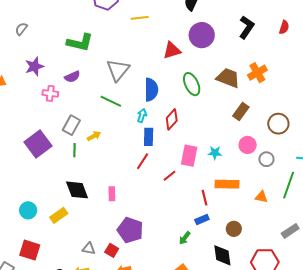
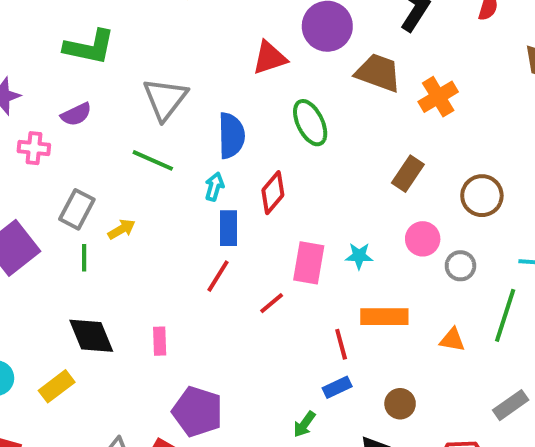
brown trapezoid: (228, 78) -> (378, 73), moved

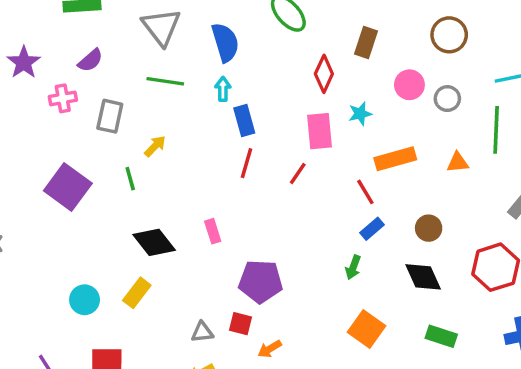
brown rectangle: (408, 174) -> (366, 42), moved
red diamond: (273, 193) -> (324, 74), moved
gray rectangle: (77, 209) -> (110, 116), moved

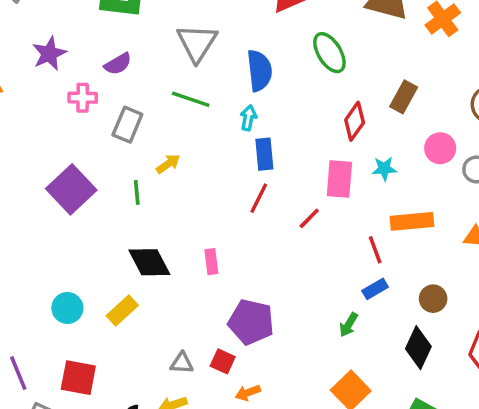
black diamond: (423, 277) -> (418, 348), turned 39

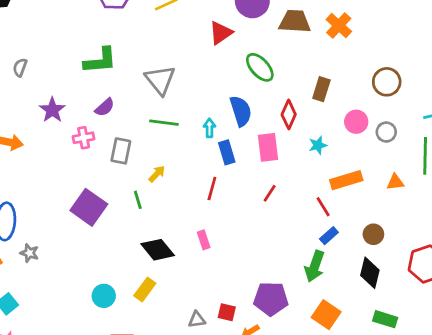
blue semicircle: (259, 71) -> (241, 111), moved
pink rectangle: (339, 179) -> (268, 147), moved
red line: (259, 198) -> (212, 189), moved
purple pentagon: (251, 322) -> (271, 299), moved
green arrow: (349, 325) -> (315, 266), size x1.6

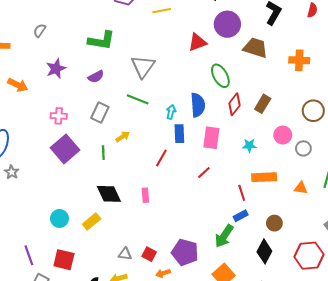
orange cross: (339, 25) -> (299, 60), moved, turned 36
red diamond: (289, 114) -> (234, 104), moved
pink cross: (84, 138) -> (59, 116), moved

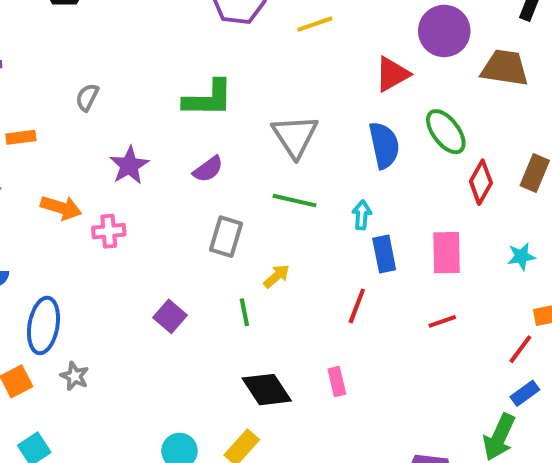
blue semicircle: (198, 105) -> (384, 145), moved
pink cross: (59, 116) -> (109, 231), moved
purple square: (65, 149) -> (170, 316), size x0.6
red line: (204, 173) -> (442, 321), turned 32
red line: (242, 193) -> (520, 349), turned 63

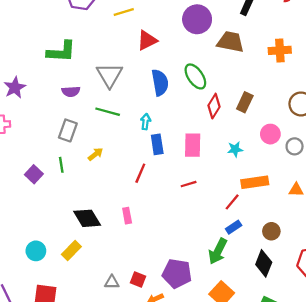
red triangle: (392, 74) -> (147, 40), moved
purple semicircle: (208, 169) -> (71, 92), moved, turned 30
green line: (244, 312) -> (61, 165), moved

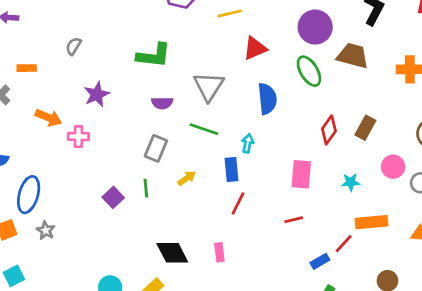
green ellipse: (195, 76) -> (309, 71), moved
blue rectangle: (157, 144) -> (232, 170), moved
blue rectangle: (234, 227) -> (320, 261), moved

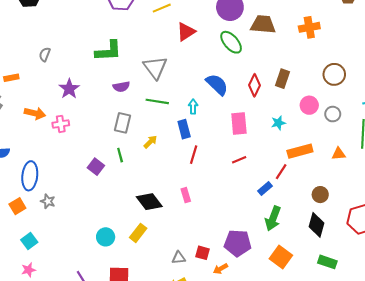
blue semicircle: (267, 99) -> (217, 85), moved, turned -30

